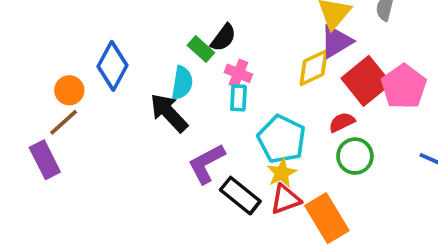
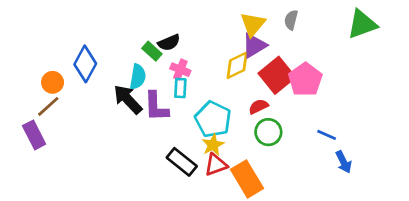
black semicircle: (223, 38) -> (169, 43), turned 30
purple L-shape: (206, 164) -> (156, 106), moved, turned -64

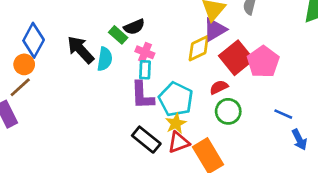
blue diamond: (85, 64) -> (34, 40), moved
black arrow: (128, 99) -> (81, 50), moved
purple L-shape: (156, 106) -> (142, 95), moved

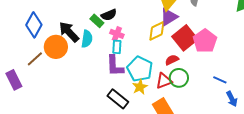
orange circle: (24, 64) -> (56, 47), moved, size x1.5
brown line: (20, 87) -> (35, 59), moved
red triangle: (179, 142) -> (164, 81), moved

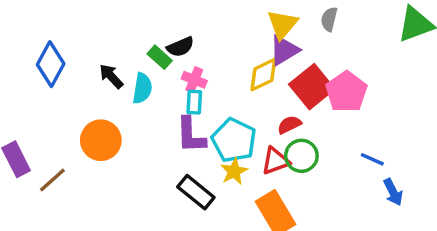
black arrow: (69, 32) -> (111, 76), size x0.7
orange circle: (56, 47) -> (101, 140), moved
brown line: (35, 59) -> (52, 180), moved

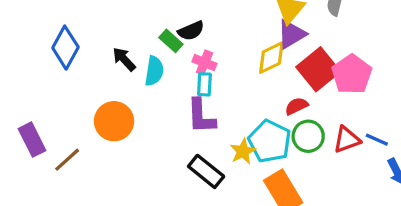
cyan pentagon: (234, 140) -> (270, 141), moved
red triangle: (275, 161) -> (347, 140), moved

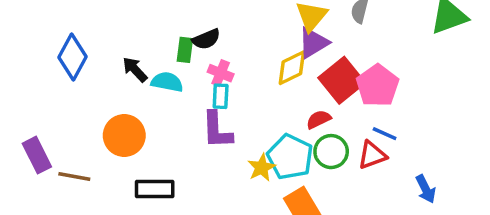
green rectangle: (171, 41) -> (185, 50), turned 55
cyan semicircle: (154, 71) -> (167, 82), turned -88
blue line: (377, 140) -> (385, 134), moved
brown line: (67, 160) -> (74, 176), turned 52
black rectangle: (206, 171) -> (155, 189), moved, turned -39

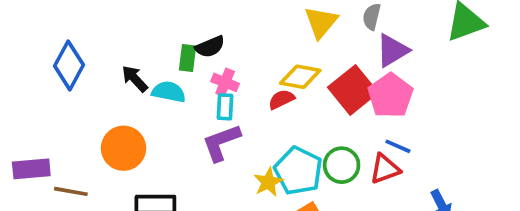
purple triangle: (313, 43) -> (392, 50), moved
yellow diamond: (292, 68) -> (300, 77), turned 36
red semicircle: (319, 119) -> (281, 99), moved
purple L-shape: (217, 130) -> (221, 143), turned 72
purple rectangle: (37, 155) -> (31, 169), turned -68

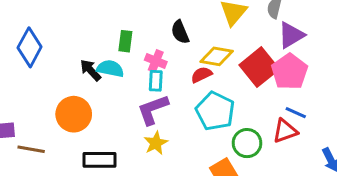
black semicircle: (210, 47) -> (180, 32), moved, turned 90
black arrow: (135, 79) -> (90, 70), moved
green circle: (342, 165) -> (247, 143), moved
cyan pentagon: (298, 171) -> (215, 111), moved
yellow star: (268, 182) -> (156, 143), moved

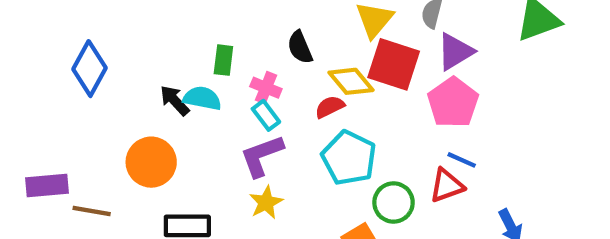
yellow diamond: (217, 56) -> (351, 81), turned 40
red square: (259, 67) -> (394, 64), moved, turned -33
cyan rectangle: (156, 81) -> (266, 115), turned -40

